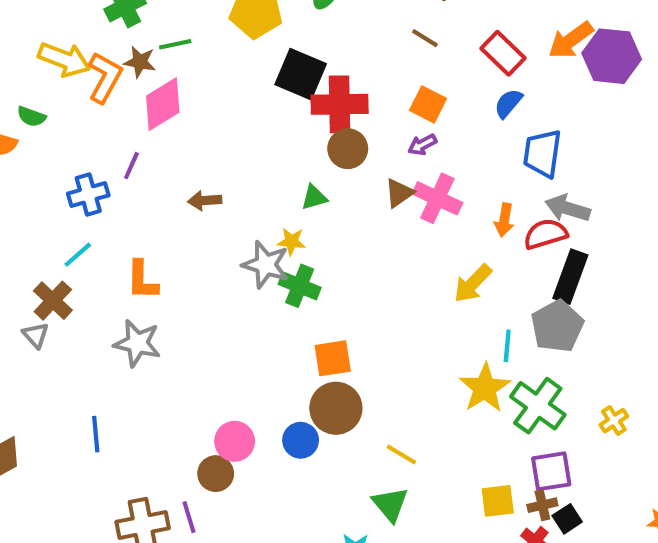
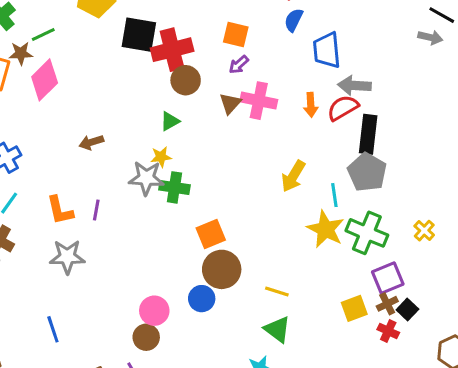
purple line: (131, 166) -> (96, 210), moved
yellow arrow: (473, 283) -> (293, 176), moved

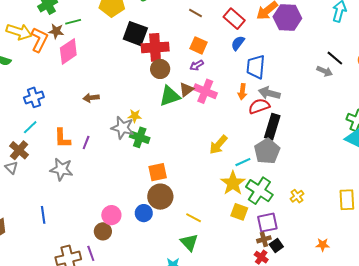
orange arrow: (311, 105) -> (242, 92), moved
green triangle: (170, 121) -> (170, 96), moved, size x1.6
cyan line: (334, 195) -> (243, 162), turned 63
yellow square: (354, 308) -> (239, 212), moved, turned 30

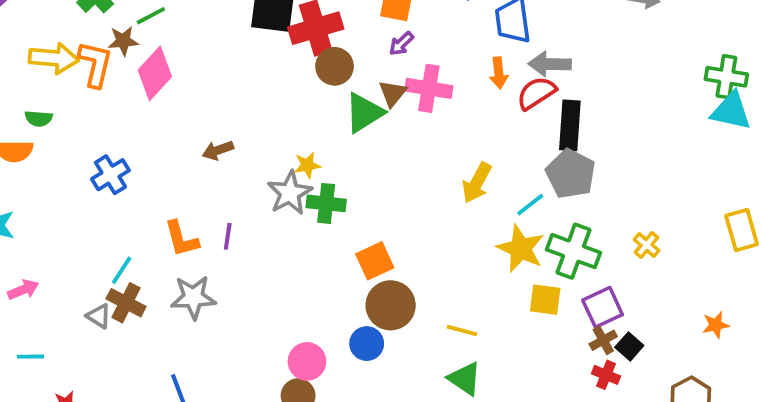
cyan line: (30, 127) -> (122, 270), moved
gray star: (123, 128) -> (290, 193), turned -30
brown cross: (19, 150) -> (126, 303), moved

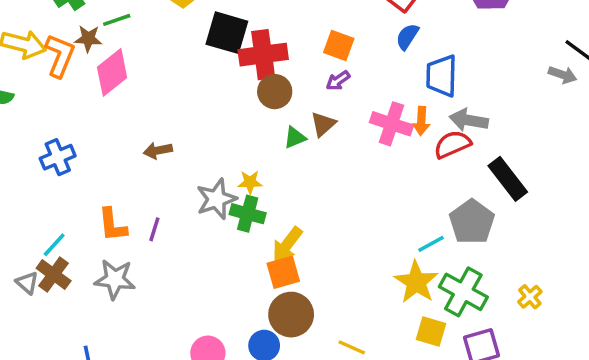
pink cross: (429, 88) -> (391, 124), moved
green triangle: (364, 113) -> (295, 138), size x0.6
black rectangle: (570, 125) -> (508, 179), moved, turned -51
yellow star: (307, 165) -> (250, 182), moved
yellow arrow: (477, 183) -> (287, 244), moved

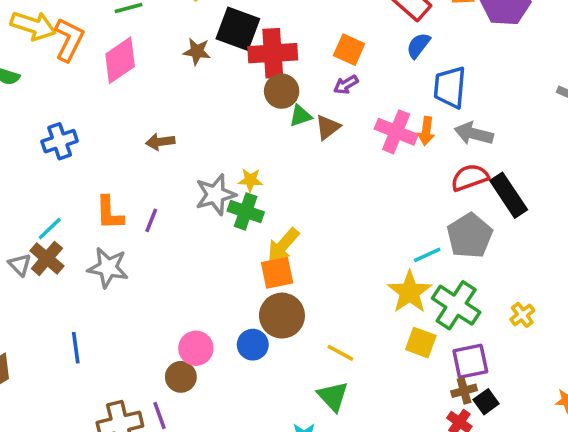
brown star: (88, 39) -> (197, 51), moved
green triangle: (295, 138) -> (300, 116), moved
red semicircle: (452, 144) -> (470, 177), moved

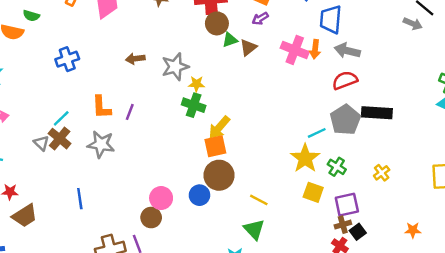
gray star: (215, 195) -> (175, 67), moved
black rectangle: (509, 195) -> (377, 113), moved, turned -52
green cross: (456, 305) -> (337, 167), size x0.6

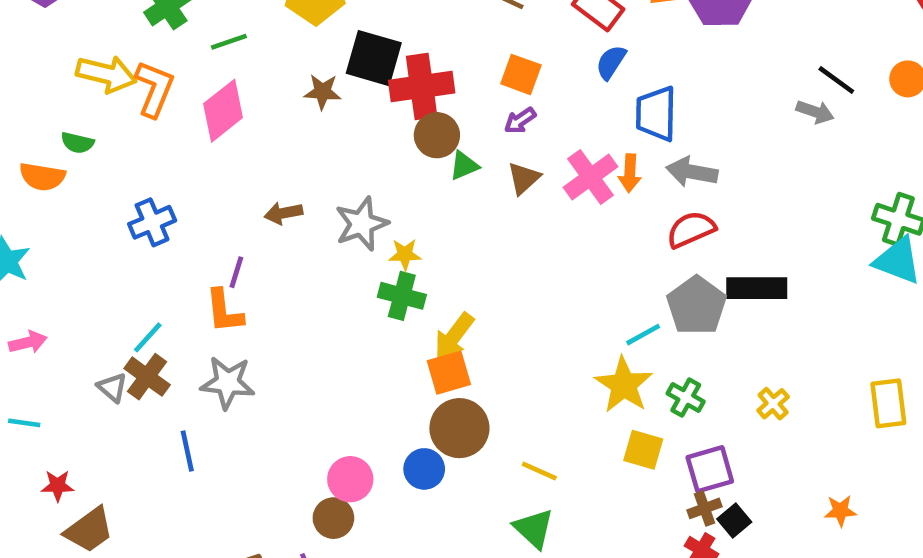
brown triangle: (248, 47) -> (524, 178), moved
pink cross: (295, 50) -> (590, 177), turned 36
purple line: (130, 112) -> (236, 272), moved
blue line: (80, 199) -> (187, 451), moved

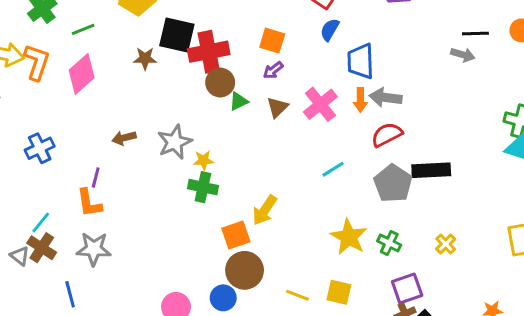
black line: (836, 80) -> (475, 33), turned -35
orange arrow: (630, 173) -> (360, 100), moved
cyan line: (643, 335) -> (333, 169), moved
yellow arrow: (454, 336) -> (265, 210), moved
yellow square: (643, 450) -> (339, 292), moved

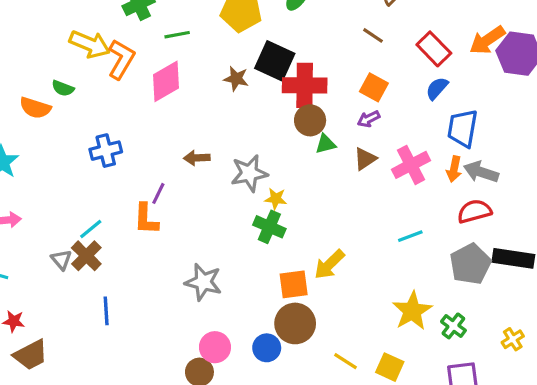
gray star: (94, 249) -> (203, 282), moved

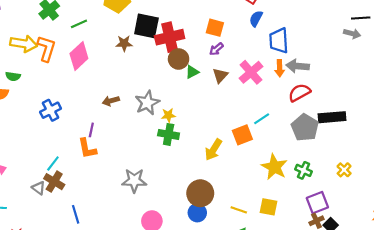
orange square: (294, 284) -> (242, 135), moved
blue circle: (267, 348) -> (197, 213), moved

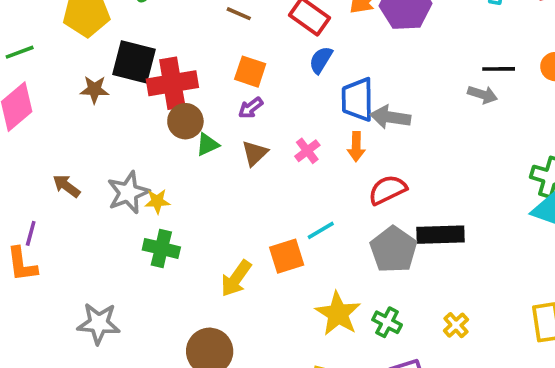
gray arrow: (298, 66) -> (390, 117), moved
pink cross: (251, 72) -> (307, 151), size x0.6
brown arrow: (111, 101) -> (66, 186), turned 49
yellow star: (168, 115) -> (157, 201), moved

